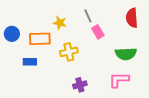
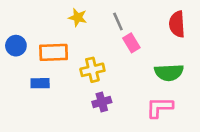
yellow star: (60, 23) -> (78, 17), moved
purple cross: (80, 85) -> (102, 102), moved

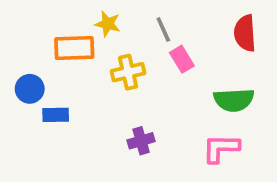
blue circle: (16, 46) -> (30, 89), moved
orange rectangle: (54, 52) -> (74, 48), moved
yellow cross: (92, 70) -> (128, 72), moved

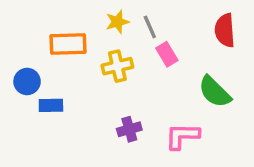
yellow star: (108, 24) -> (117, 22), moved, turned -30
green semicircle: (234, 100) -> (215, 92), turned 48
pink L-shape: (221, 148) -> (182, 136), moved

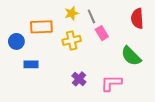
blue circle: (27, 82) -> (16, 41), moved
purple cross: (129, 129) -> (79, 79), turned -32

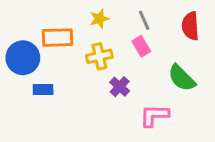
gray line: (91, 16) -> (144, 20), moved
blue circle: (16, 41) -> (23, 58), size x1.5
purple cross: (79, 79) -> (120, 87), moved

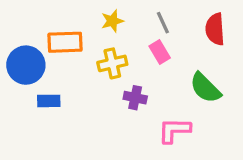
purple cross: (120, 87) -> (135, 98), turned -30

